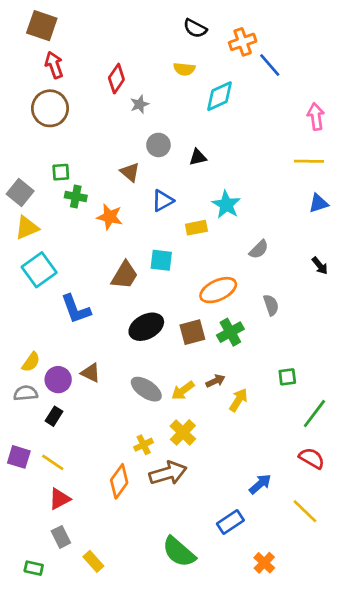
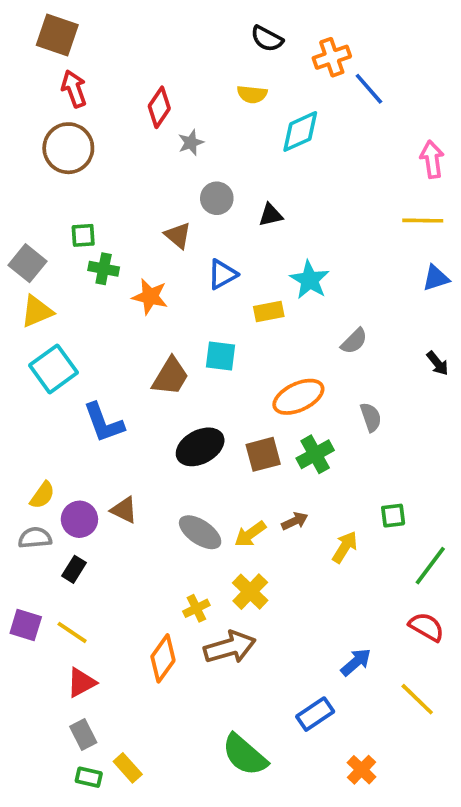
yellow arrow: (238, 400) -> (345, 547), moved
green rectangle: (34, 568) -> (89, 777), moved

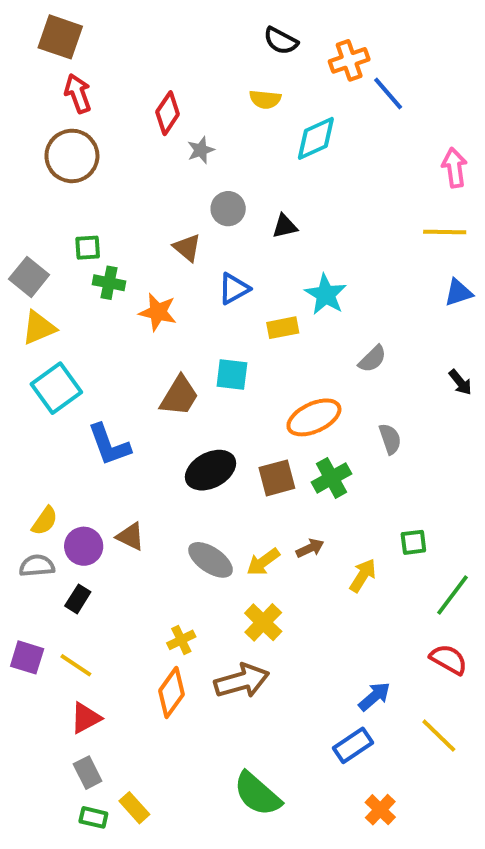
yellow cross: (196, 608) -> (181, 640), moved
blue rectangle: (315, 714) -> (353, 745), moved

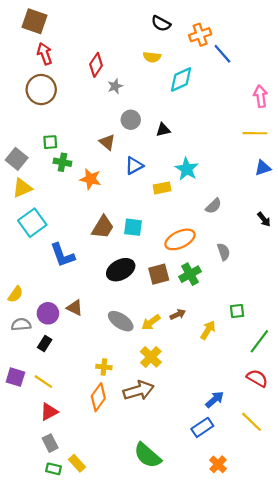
cyan square: (232, 375) -> (133, 227), moved
yellow semicircle: (45, 521) -> (15, 294), moved
yellow cross: (181, 640) -> (104, 367), turned 32

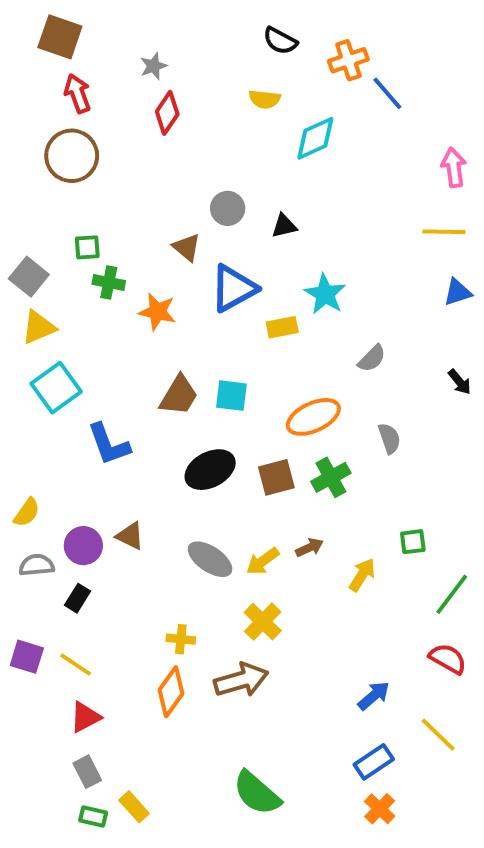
gray star: (115, 86) -> (154, 66), moved
blue triangle: (134, 166) -> (233, 288), size x1.5
blue rectangle: (202, 427) -> (374, 762), moved

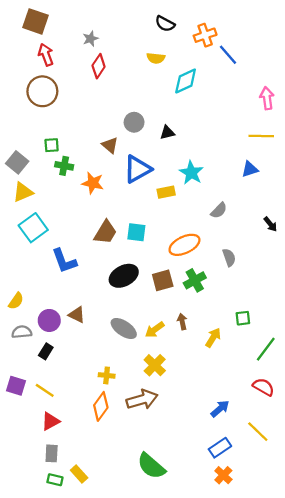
blue triangle: (458, 292) -> (250, 169), moved
brown arrow: (309, 548) -> (182, 322), turned -77
gray rectangle: (87, 772) -> (52, 453), turned 30

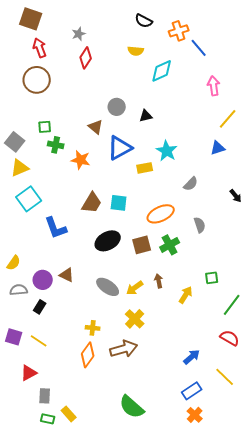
pink arrow: (267, 98) -> (214, 86), moved
yellow line: (261, 136) -> (228, 119), turned -50
red triangle: (50, 421) -> (29, 373), moved

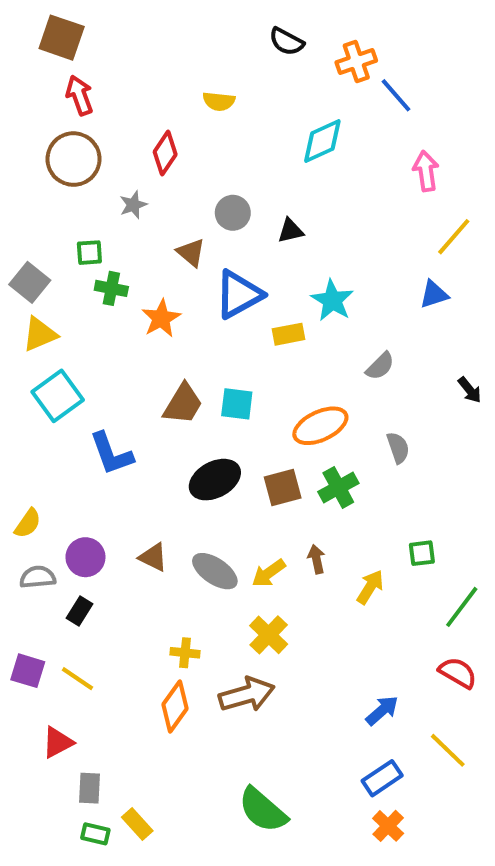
gray star: (79, 34) -> (133, 205), moved
yellow semicircle: (136, 51) -> (219, 101), moved
red diamond: (86, 58) -> (165, 153), moved
orange star: (81, 160) -> (161, 318), turned 30
brown triangle: (67, 275) -> (153, 557), moved

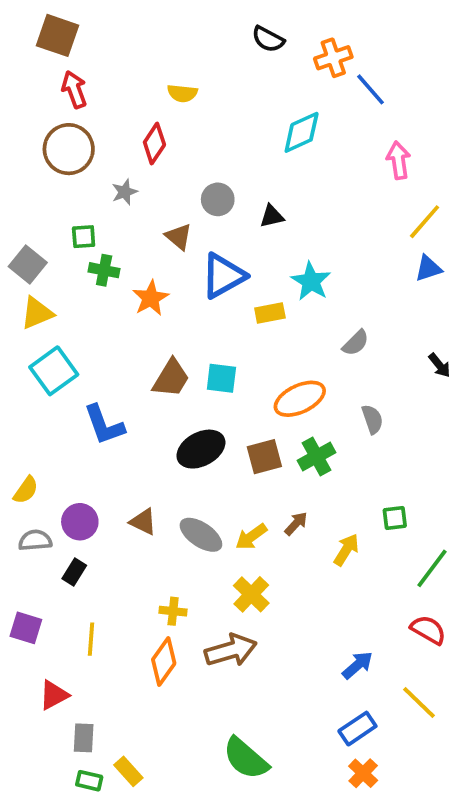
yellow semicircle: (219, 101) -> (182, 93), moved
blue triangle: (434, 294) -> (428, 268), moved
brown arrow: (316, 559) -> (296, 524), turned 55
yellow line: (78, 679) -> (91, 639), moved, turned 60

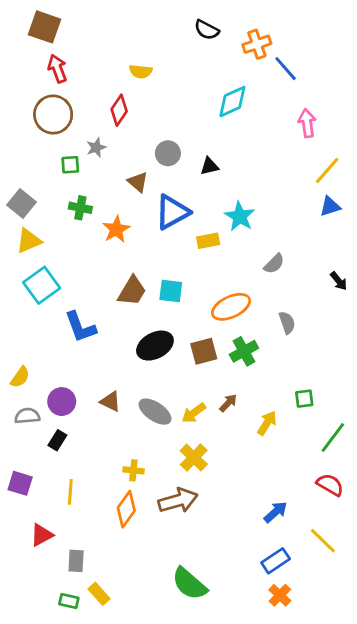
green square: (84, 237) -> (70, 165), moved
gray rectangle: (84, 738) -> (76, 561), moved

